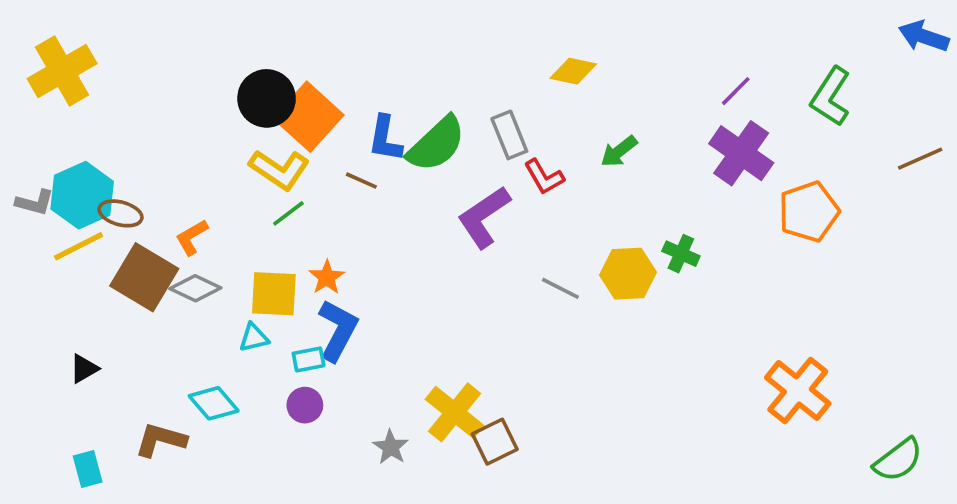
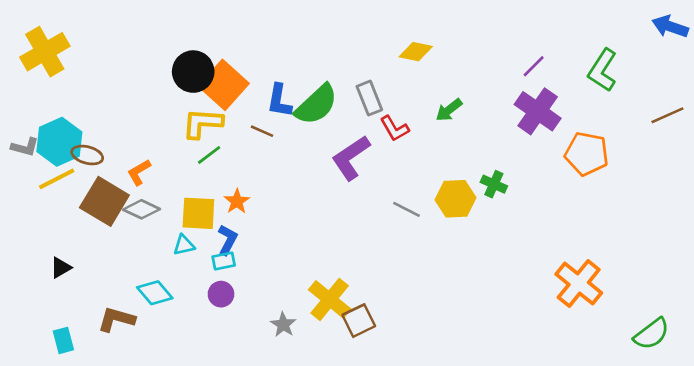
yellow L-shape: (279, 170) -> (202, 123), turned 150
orange pentagon: (809, 212) -> (587, 154), turned 30
blue L-shape: (338, 330) -> (228, 240), moved, size x0.7

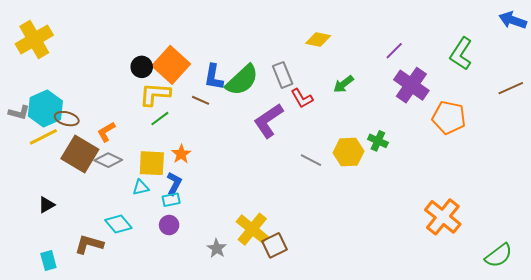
purple line: (534, 66) -> (394, 51), moved
black circle: (193, 72) -> (142, 67), moved, size x0.7

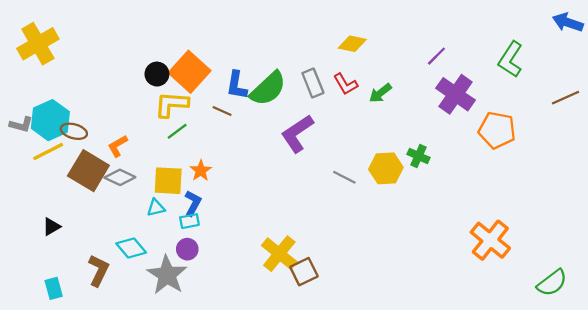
red L-shape: (302, 98) -> (346, 84), moved
brown L-shape: (89, 244) -> (99, 270), turned 100
gray star: (217, 248) -> (167, 275), moved, size x1.8

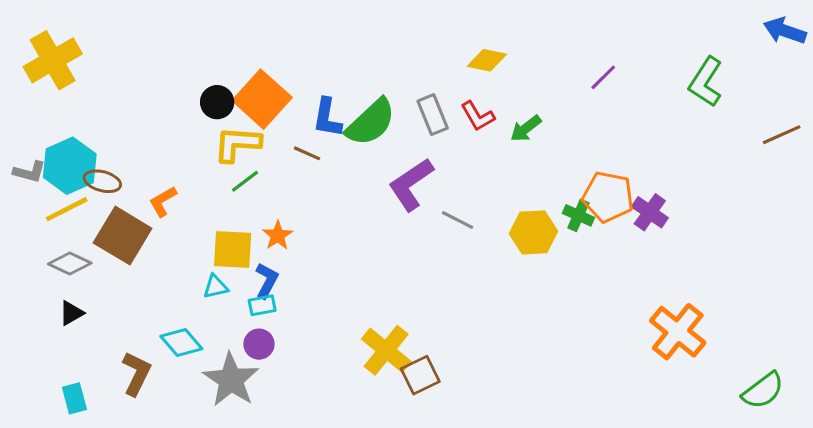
purple cross: (456, 94) -> (650, 212), moved, size x0.7
orange pentagon: (497, 130) -> (608, 197), moved
gray diamond: (120, 177) -> (70, 263), moved
gray line: (344, 177) -> (458, 220), moved

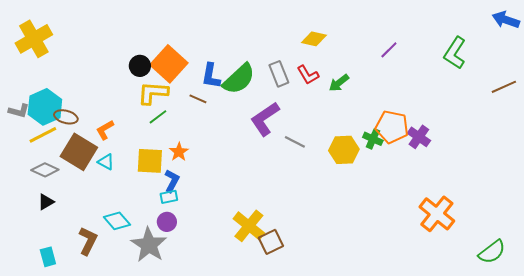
cyan triangle: (216, 287) -> (106, 162), moved, turned 42

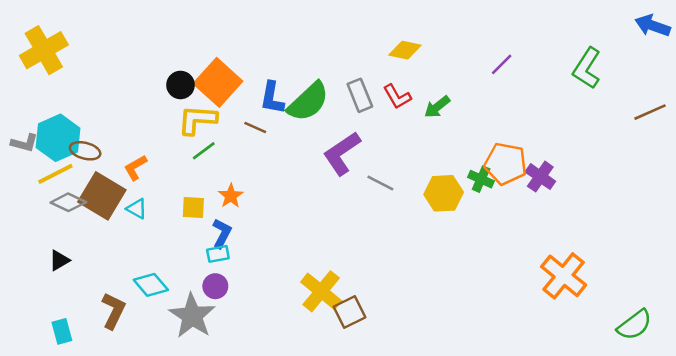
yellow square: (150, 161) -> (193, 207), size x0.7
gray diamond: (45, 170) -> (68, 202), moved

